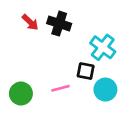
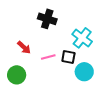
red arrow: (30, 22) -> (24, 47), moved
pink line: (61, 88) -> (48, 57), moved

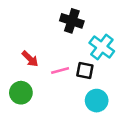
black cross: (47, 19) -> (72, 21), moved
cyan circle: (84, 72) -> (97, 101), moved

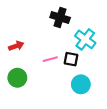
red arrow: (30, 59) -> (16, 46), moved, turned -64

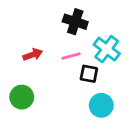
red arrow: (16, 46) -> (33, 55), moved
pink line: (50, 59) -> (71, 56), moved

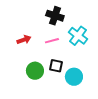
black square: (89, 74) -> (56, 66), moved
green circle: (22, 97) -> (35, 71), moved

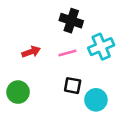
cyan cross: (78, 36) -> (101, 47), turned 30
green circle: (35, 71) -> (18, 92), moved

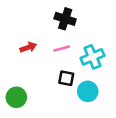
cyan cross: (101, 47) -> (92, 57), moved
green circle: (18, 92) -> (16, 97), moved

